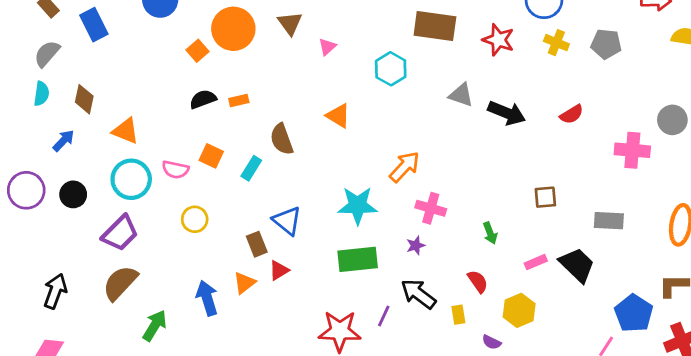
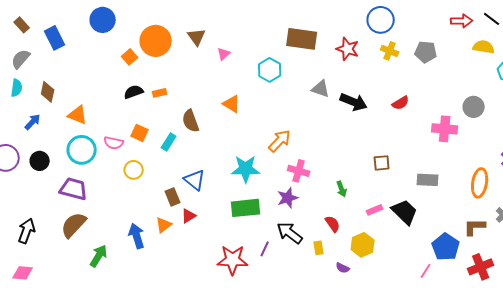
yellow circle: (195, 219) -> (134, 170), moved
purple trapezoid: (120, 233) -> (74, 189), turned -120
purple star: (416, 246) -> (288, 198), size x1.5

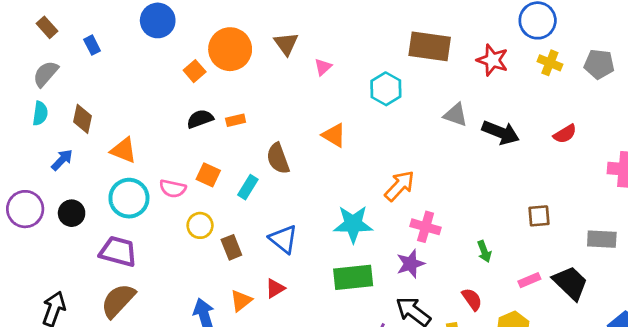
blue rectangle: (55, 38) -> (92, 45), size x0.6
brown rectangle: (173, 197) -> (231, 247), moved

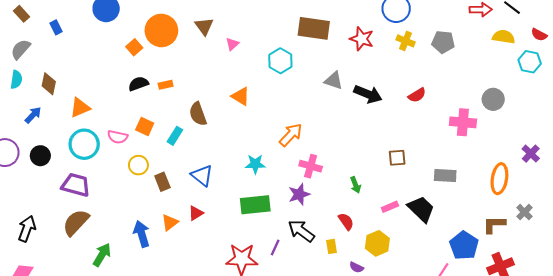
orange triangle: (124, 150) -> (80, 108), turned -45
cyan star: (353, 224) -> (255, 164), size x0.7

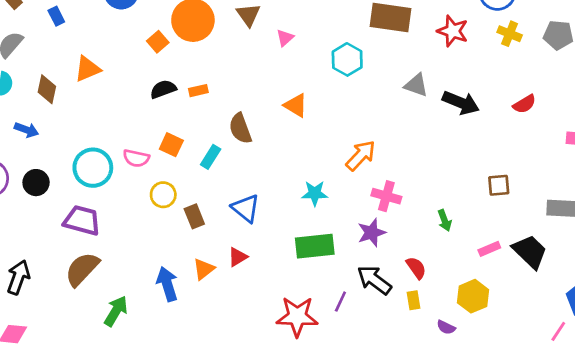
orange triangle: (80, 108) -> (87, 69), moved
blue arrow: (33, 115) -> (27, 130), turned 66
red semicircle: (346, 221) -> (416, 268), moved

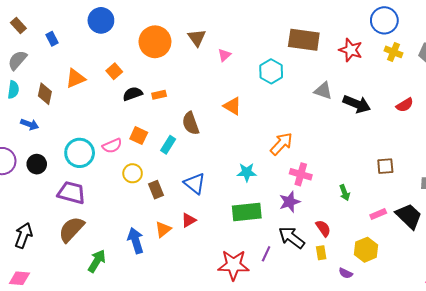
orange square: (158, 42) -> (114, 71), moved
pink semicircle: (136, 158) -> (112, 146), turned -36

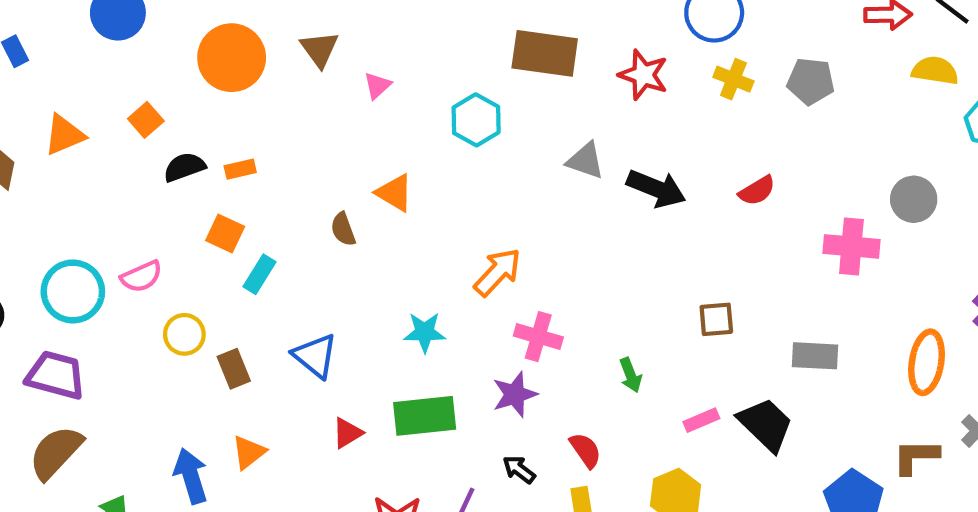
brown semicircle: (191, 123) -> (343, 229), moved, size x0.7
orange square: (139, 136) -> (225, 234), moved
red triangle: (189, 220) -> (347, 433), moved
black arrow: (292, 237) -> (519, 470), size x0.6

